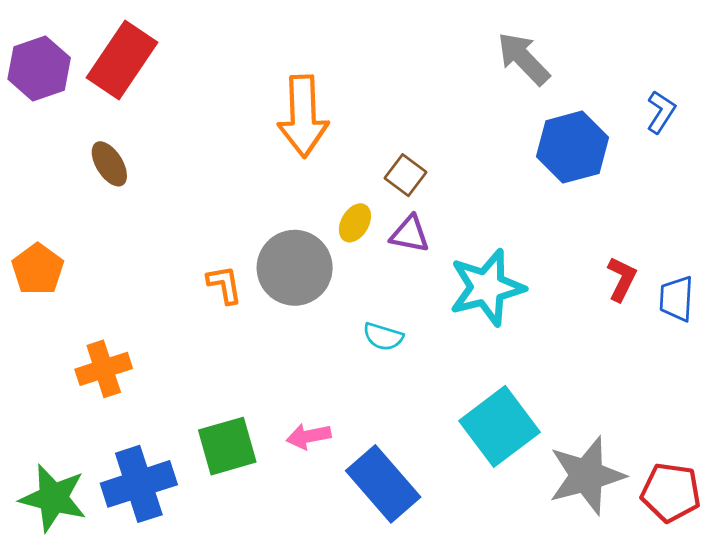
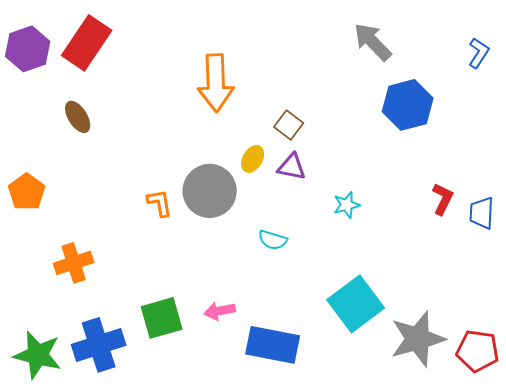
blue L-shape: (661, 112) -> (479, 53), moved
cyan star: (487, 287) -> (347, 205), size x0.5
blue rectangle: (383, 484) -> (273, 345), turned -38

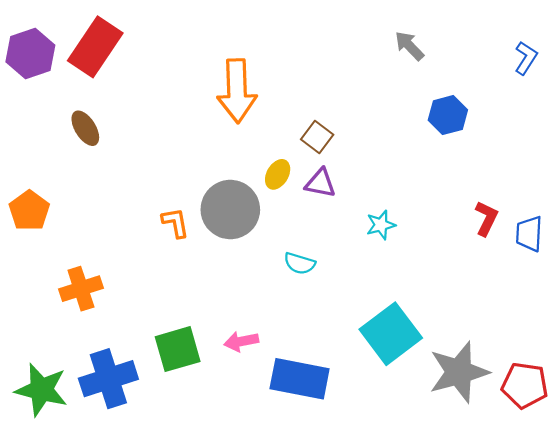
gray arrow: (373, 42) -> (409, 46), size x0.7
blue hexagon: (408, 105) -> (448, 115), size x0.7

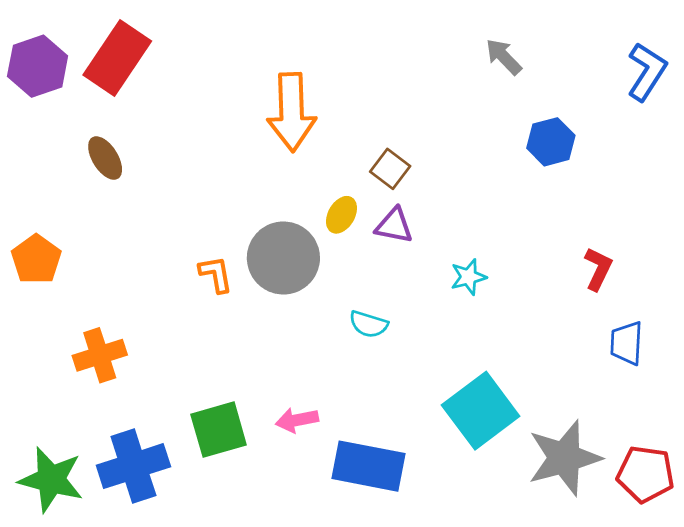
blue L-shape: (526, 58) -> (647, 72), size x1.4
blue trapezoid: (529, 234) -> (627, 343), moved

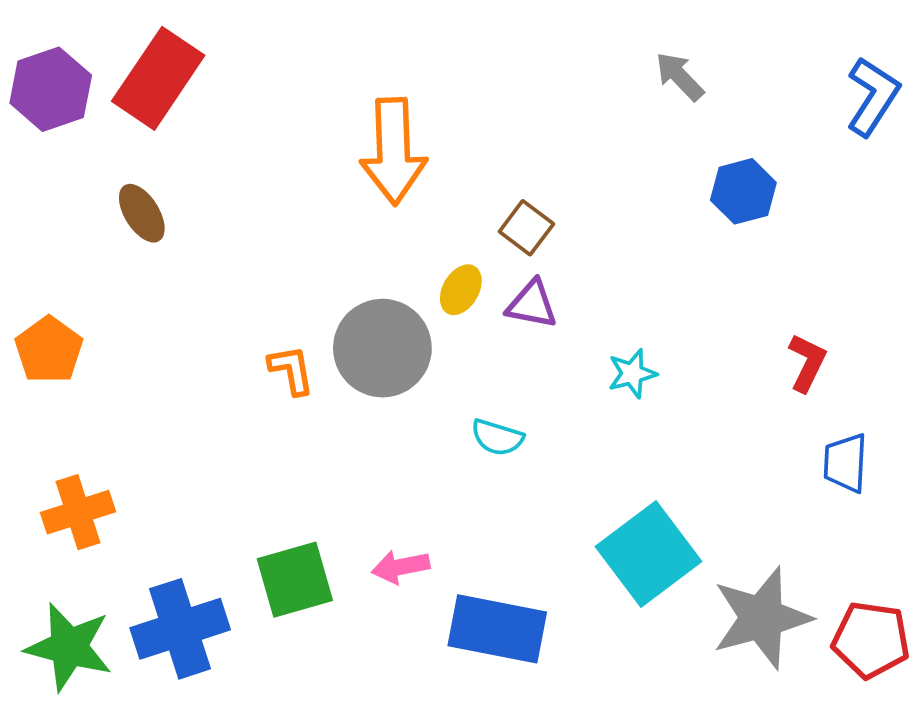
orange cross: (100, 355) -> (78, 512), moved

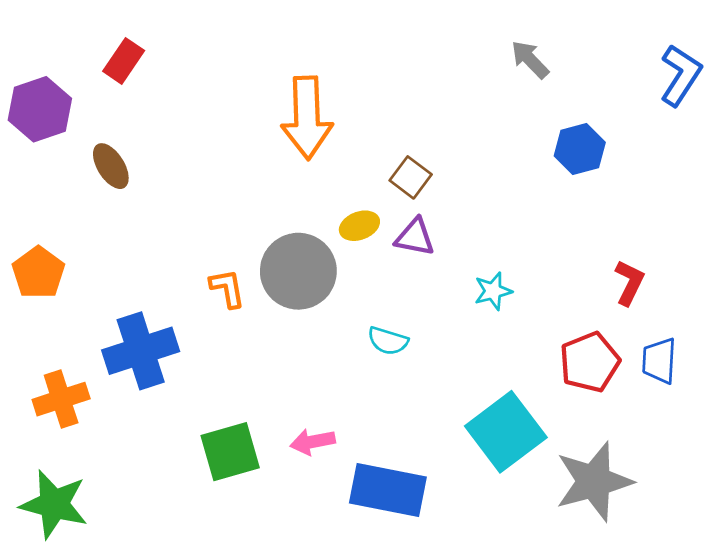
red rectangle: (158, 78) -> (124, 61), size x0.6
purple hexagon: (51, 89) -> (40, 109), moved
yellow ellipse: (461, 290) -> (359, 226), turned 39
blue cross: (180, 629) -> (141, 351), moved
red pentagon: (871, 640) -> (590, 362), moved, turned -30

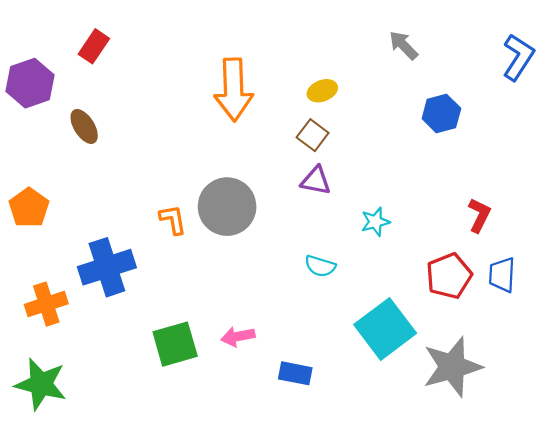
yellow ellipse: (359, 226) -> (322, 91), moved
cyan semicircle: (388, 341) -> (320, 266), moved
blue rectangle: (388, 490) -> (295, 373), size x0.6

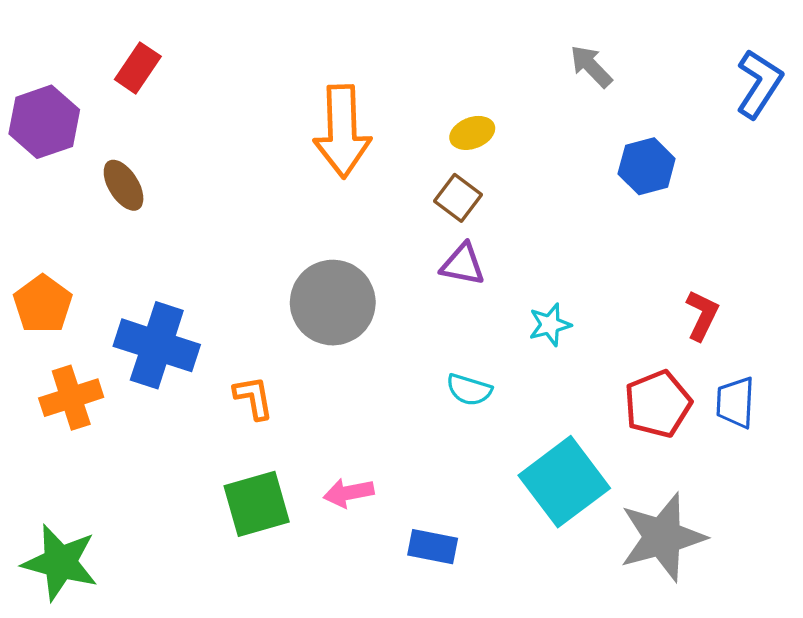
orange L-shape: (173, 220) -> (253, 398), moved
blue cross: (107, 267) -> (157, 345), moved, turned 36
orange cross: (46, 304) -> (71, 398), moved

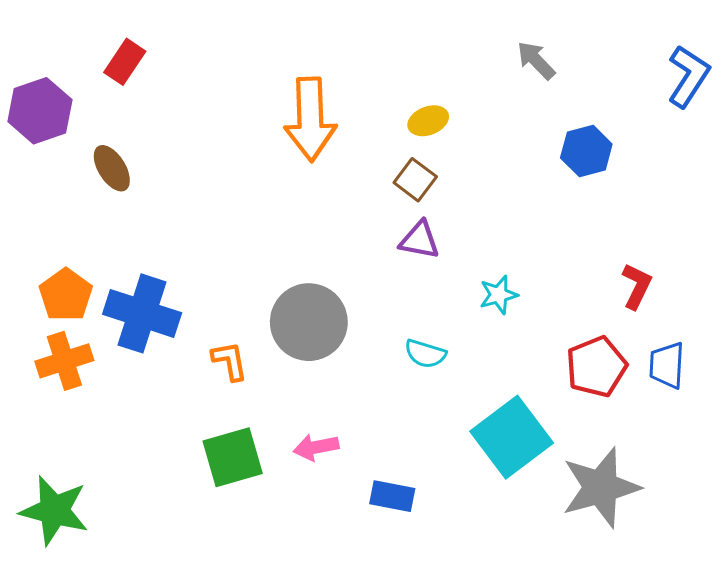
gray circle: (333, 303) -> (309, 322), moved
orange pentagon: (43, 304) -> (66, 295), moved

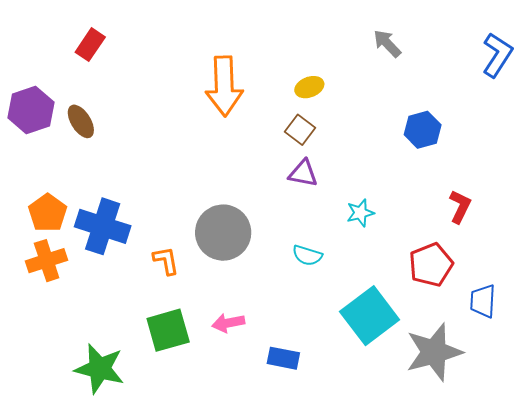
purple hexagon: (40, 111) -> (31, 110), moved
blue hexagon: (586, 151) -> (423, 130), moved
blue trapezoid: (667, 365) -> (483, 301), moved
green star: (54, 510) -> (100, 369), moved

